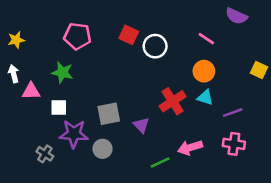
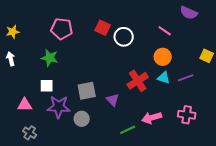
pink triangle: (31, 91) -> (25, 105), moved
purple line: (233, 113) -> (186, 78), moved
gray cross: (45, 154) -> (30, 133), moved

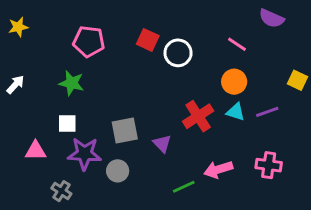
yellow star: (13, 32) -> (18, 27), moved
white arrow: (11, 59) -> (15, 85), turned 56
gray cross: (30, 133) -> (61, 191), moved

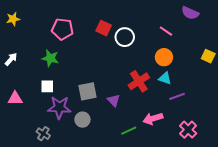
purple line: (267, 112) -> (177, 96), moved
pink triangle: (36, 151) -> (15, 98), moved
pink cross: (269, 165) -> (188, 130), moved, turned 36

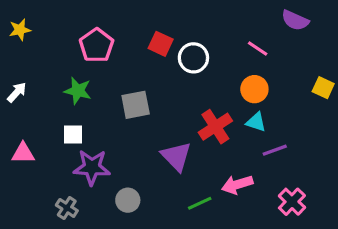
pink pentagon: (62, 29) -> (97, 45), turned 30
gray square: (88, 91) -> (136, 105), moved
purple triangle: (114, 100) -> (176, 156), size x1.5
gray circle: (82, 120) -> (128, 200), moved

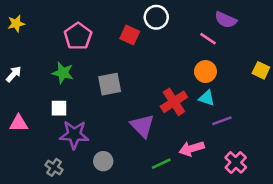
purple semicircle: (295, 20) -> (226, 20), moved
white circle: (193, 58) -> (156, 17), moved

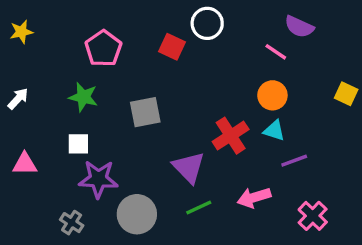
gray circle: (103, 161) -> (137, 214), size x1.5
green line: (161, 164) -> (199, 208), moved

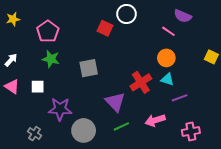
pink pentagon: (103, 48) -> (48, 31), moved
white square: (78, 144) -> (38, 87), moved
pink triangle: (25, 164) -> (12, 87), moved, turned 35
pink cross: (313, 216) -> (191, 132), turned 36
gray cross: (72, 223) -> (34, 134), moved

